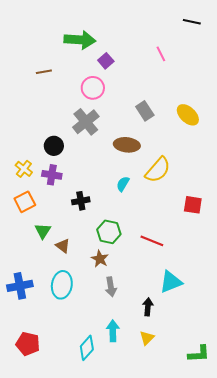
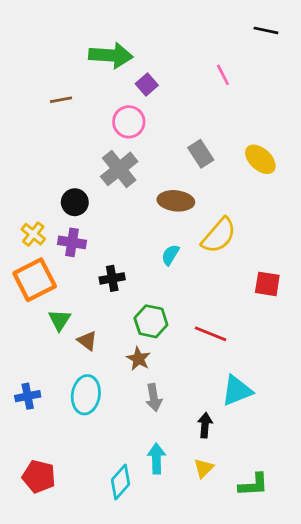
orange square: (25, 202) -> (35, 280), size x1.4
blue cross: (20, 286) -> (28, 396), size x0.7
green L-shape: (199, 354) -> (253, 485), moved

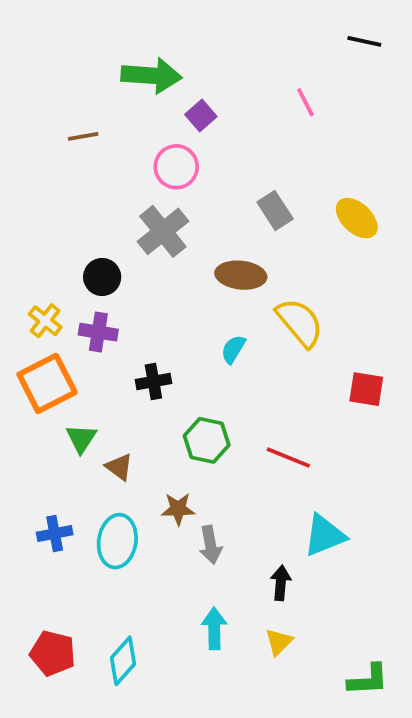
yellow semicircle: (219, 235) -> (300, 323), turned -81
brown star: (138, 359) -> (178, 509), moved, turned -30
blue cross: (28, 396) -> (55, 534), moved
cyan diamond: (120, 482) -> (123, 661), moved
green L-shape: (253, 485) -> (368, 680), moved

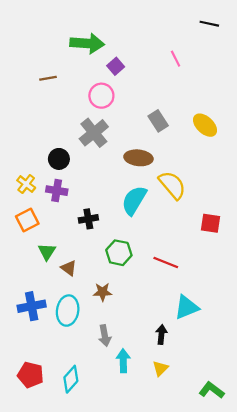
cyan semicircle: (233, 349) -> (134, 200), size x1.8
orange square: (47, 383) -> (27, 220), size x0.7
blue cross: (55, 534) -> (32, 306), size x1.4
gray arrow: (210, 545) -> (105, 336), moved
green L-shape: (368, 680) -> (212, 390), turned -140

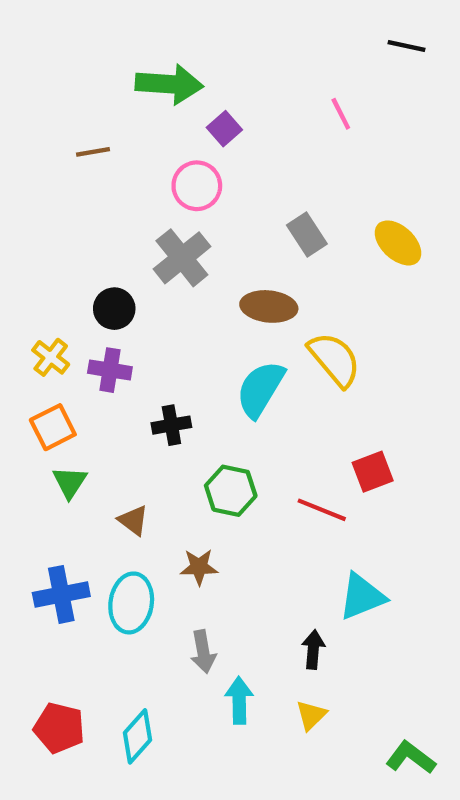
red square: (210, 223) -> (373, 472), moved, turned -30
green triangle: (47, 252) -> (70, 482), moved

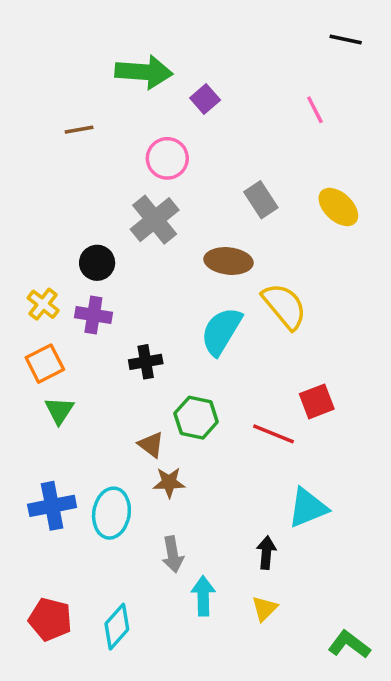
pink line: (341, 114) -> (315, 110), moved
purple square: (224, 129) -> (205, 99), moved
brown triangle: (133, 520) -> (151, 445), moved

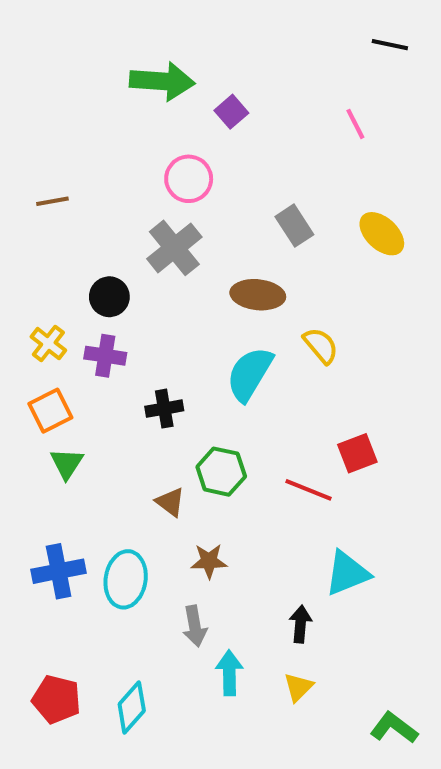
brown line: (79, 130) -> (52, 201), moved
yellow semicircle: (284, 306) -> (321, 346), size x0.7
brown star: (169, 482) -> (209, 561), moved

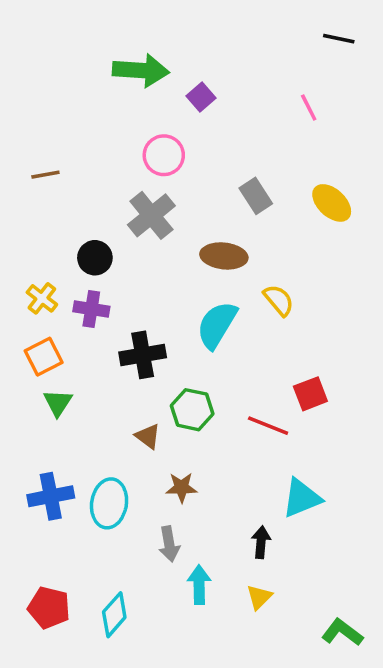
black cross: (164, 409) -> (143, 355), size x1.4

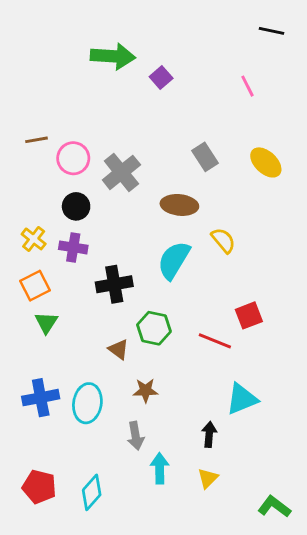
pink circle: (164, 155) -> (73, 158), moved

